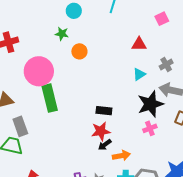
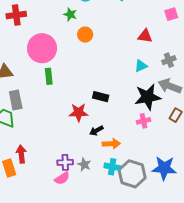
green rectangle: (50, 98) -> (49, 76), size x0.6
red star: (101, 131) -> (79, 112), moved

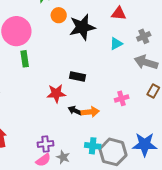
black star: (148, 97) -> (82, 27), moved
black arrow: (96, 131) -> (75, 111), turned 56
orange arrow: (111, 144) -> (90, 112), moved
gray star: (84, 165) -> (63, 157), moved

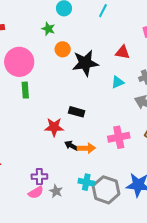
pink cross: (122, 98) -> (119, 137), size x1.5

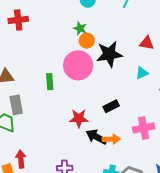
green star: (48, 29) -> (80, 28), moved
pink circle: (19, 62) -> (78, 65), moved
black rectangle: (77, 112) -> (111, 106), moved, turned -42
black arrow: (71, 146) -> (96, 137), size x1.5

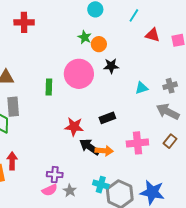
orange circle: (87, 41) -> (99, 44), moved
red triangle: (147, 43) -> (152, 35), moved
black star: (109, 54) -> (111, 66), size x0.6

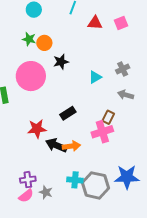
gray arrow: (168, 112) -> (126, 95), size x0.7
brown rectangle: (170, 141) -> (108, 117), moved

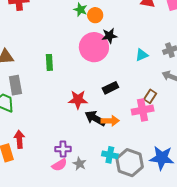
pink circle: (31, 76) -> (94, 47), moved

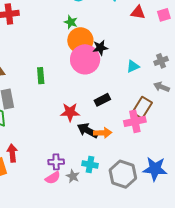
orange circle: (95, 15) -> (80, 40), moved, size x1.6
brown rectangle: (150, 96) -> (142, 108), size x1.5
cyan cross: (110, 155) -> (90, 165), moved

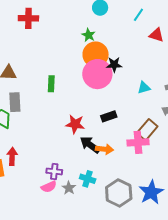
blue star: (155, 169) -> (151, 192), turned 30

